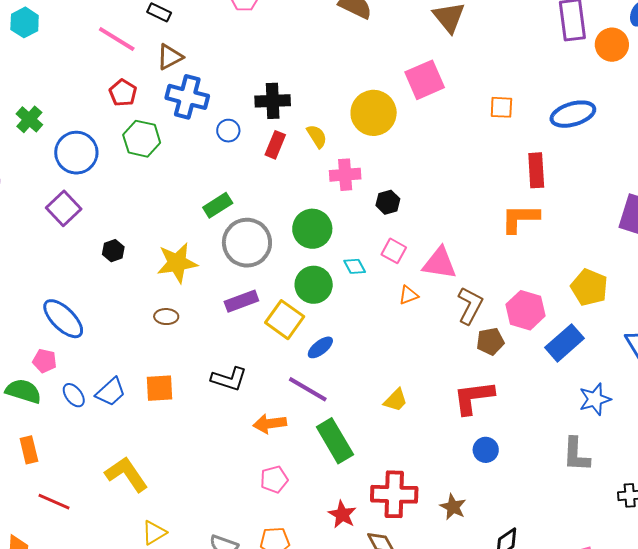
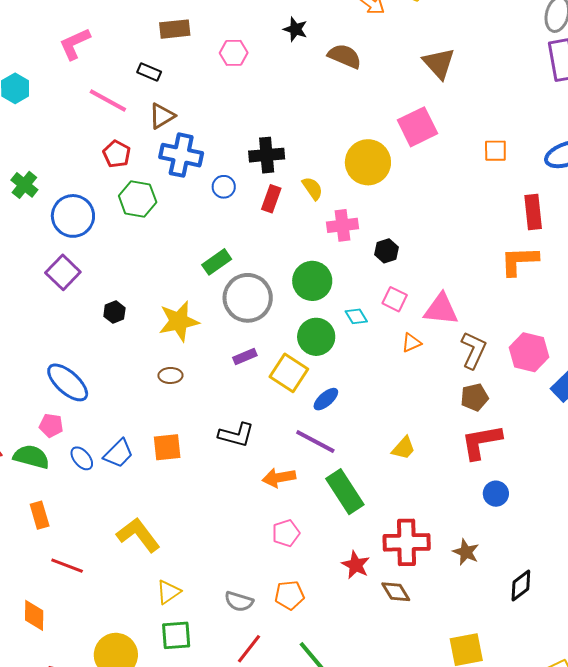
purple rectangle: (241, 301) -> (245, 356), size x0.7
brown pentagon: (490, 341) -> (475, 397), moved

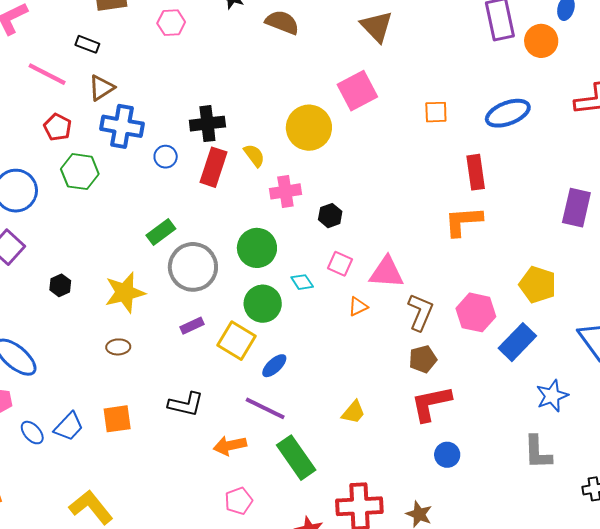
red rectangle: (271, 199) -> (213, 167), size x1.4

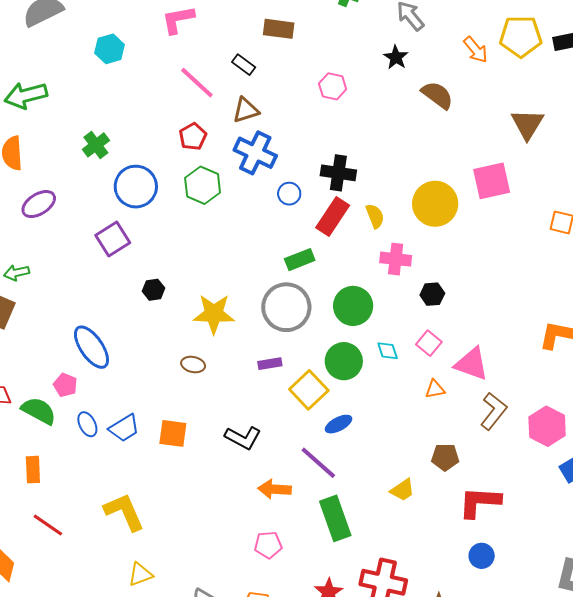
pink hexagon: (171, 23) -> (333, 86), moved
green rectangle: (161, 232) -> (300, 260), moved
brown pentagon: (423, 359) -> (445, 457), moved

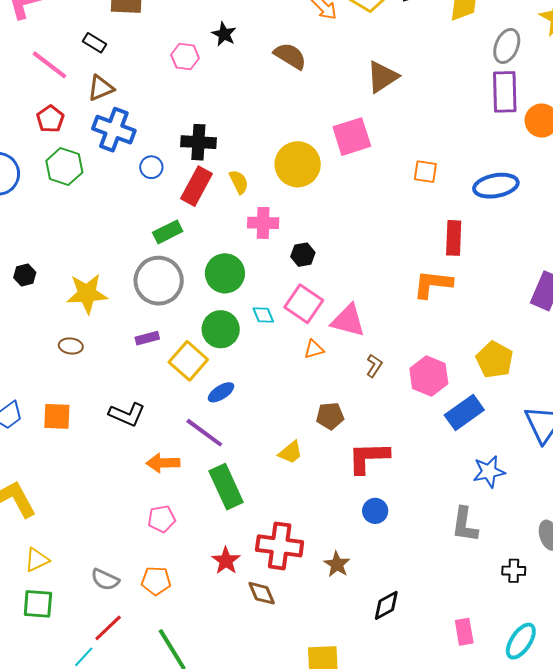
black star: (396, 57) -> (224, 34), moved
brown triangle: (527, 124) -> (382, 77), turned 30
pink square: (429, 343) -> (304, 304), size x1.5
brown L-shape: (494, 411) -> (374, 366), size x0.6

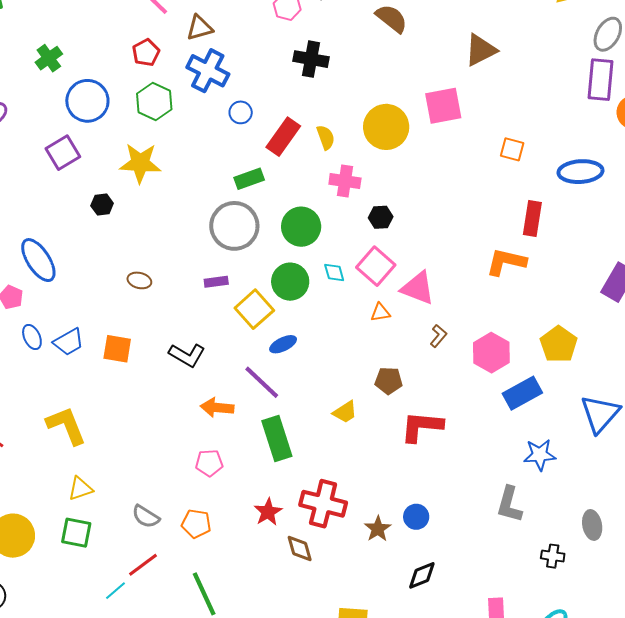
black cross: (198, 142) -> (311, 59), moved
yellow star: (87, 294) -> (140, 163), moved
blue circle: (375, 511) -> (416, 517), moved

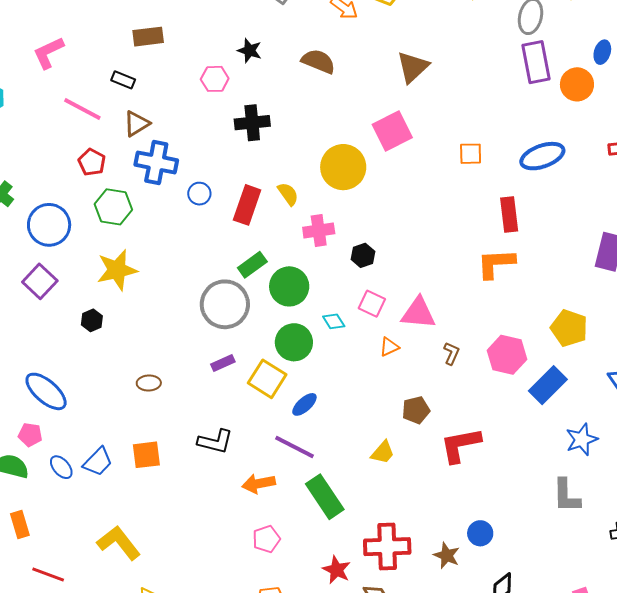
green rectangle: (249, 179) -> (252, 265), moved
pink square: (376, 266) -> (372, 304), size x0.7

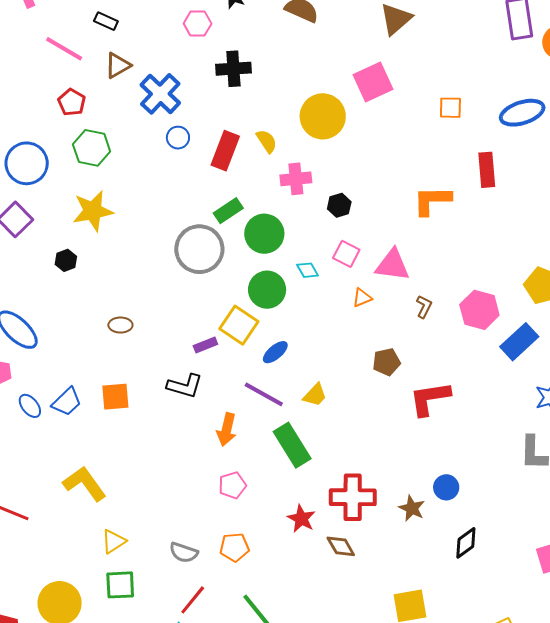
blue cross: (156, 163) -> (160, 94), moved, turned 30
orange L-shape: (496, 263) -> (432, 201), moved
purple rectangle: (223, 363) -> (205, 345), moved
yellow trapezoid: (383, 452) -> (315, 395), moved
orange arrow: (259, 484) -> (227, 430), turned -68

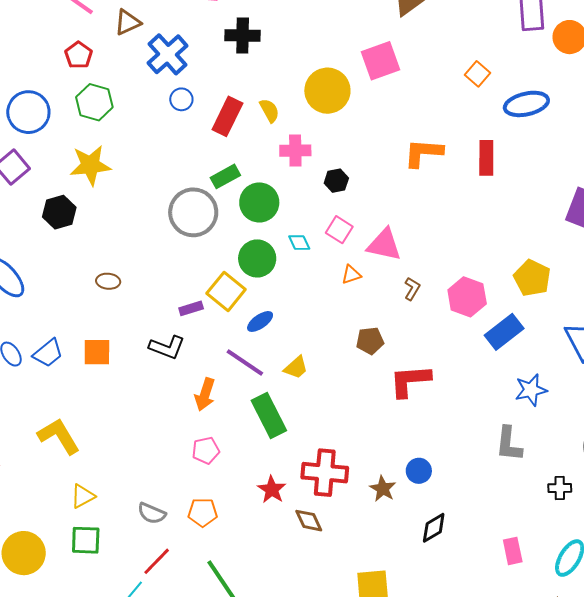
orange square: (450, 108) -> (477, 74), moved, turned 35
orange L-shape: (432, 201) -> (423, 153), moved
black hexagon: (66, 260) -> (59, 212), size x1.5

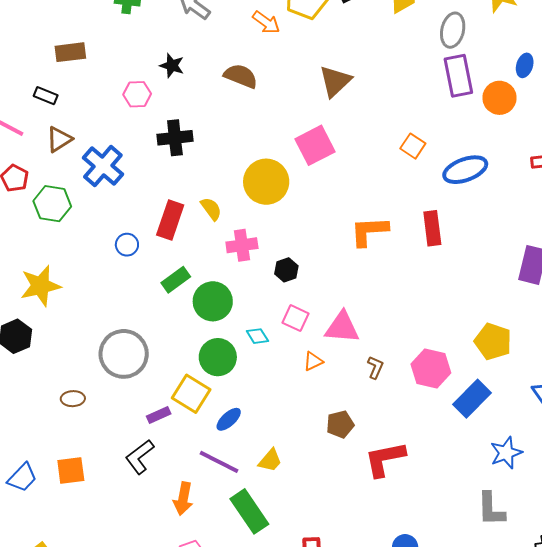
blue circle: (181, 99) -> (127, 245), moved
green hexagon: (94, 102) -> (52, 204), moved
gray circle: (193, 212) -> (124, 354), moved
black L-shape: (167, 347) -> (140, 457), turned 129

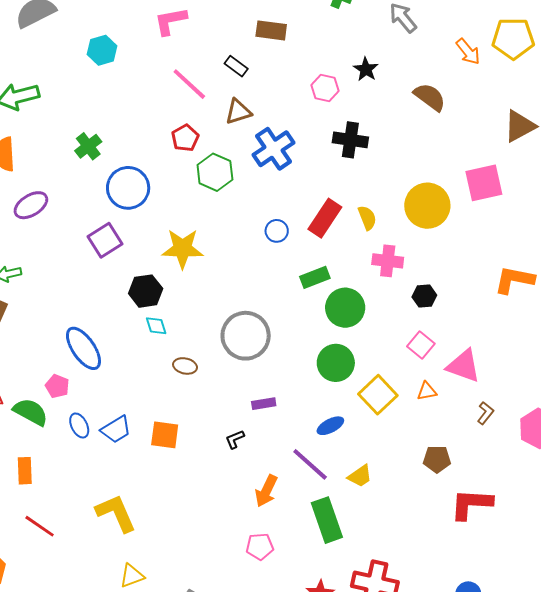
cyan diamond: (257, 336) -> (156, 326), moved
yellow square: (191, 394) -> (378, 395), moved
black L-shape: (140, 457) -> (235, 439), size x0.6

